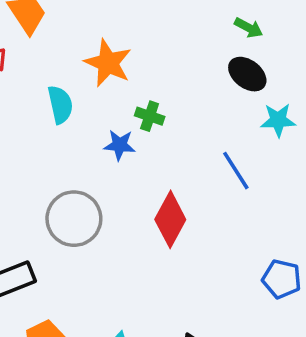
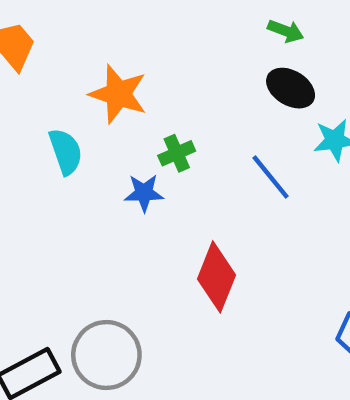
green cross: (150, 116) -> (177, 153), turned -36
blue line: (236, 171) -> (271, 177), moved
gray circle: (74, 219) -> (106, 355), moved

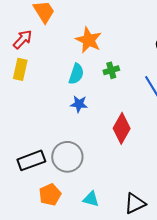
cyan semicircle: (66, 152) -> (76, 74), moved, turned 30
blue star: (144, 193) -> (79, 104), moved

